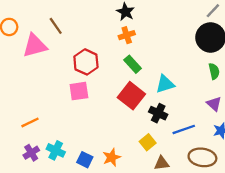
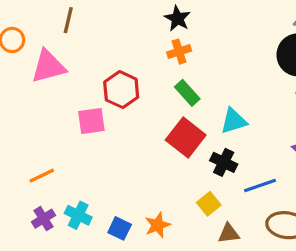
brown line: (56, 26) -> (68, 20), moved, turned 48
pink square: (79, 91) -> (91, 121), moved

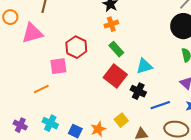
orange line: (42, 176) -> (41, 89), moved
yellow square: (209, 204) -> (121, 120), moved
purple cross: (43, 219) -> (20, 125), moved, turned -32

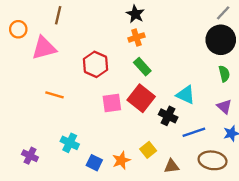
pink square: (58, 66) -> (112, 103), moved
cyan triangle: (144, 66) -> (186, 95), moved, turned 42
orange line: (41, 89) -> (55, 95), moved, turned 42
cyan cross: (50, 123) -> (70, 143), moved

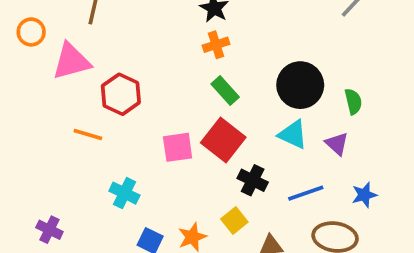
black circle: (221, 40) -> (300, 85), moved
red hexagon: (95, 64) -> (121, 94), moved
purple triangle: (224, 107) -> (337, 144), moved
black cross: (168, 116) -> (253, 180), moved
cyan cross: (70, 143) -> (124, 193), moved

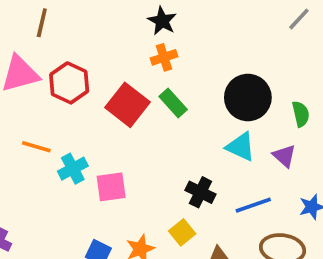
red hexagon: (121, 94) -> (69, 83), moved
red square: (223, 140) -> (127, 105), moved
pink square: (178, 147) -> (111, 187), moved
cyan cross: (124, 193) -> (73, 169), moved, turned 36

